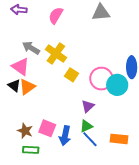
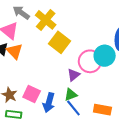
yellow square: (71, 75) -> (60, 42), size x1.5
pink circle: (101, 79) -> (90, 61), moved
orange triangle: (27, 87) -> (15, 51), turned -42

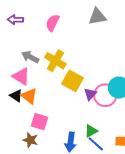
purple triangle: (74, 75) -> (90, 94), moved
pink square: (32, 94) -> (39, 122), moved

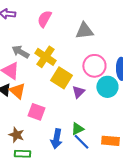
gray triangle: (97, 17) -> (84, 31), moved
pink circle: (105, 95) -> (94, 66), moved
pink square: (39, 122) -> (36, 112), moved

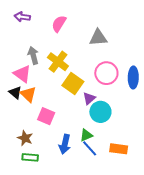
gray arrow: (20, 52) -> (33, 55), turned 42
cyan circle: (107, 87) -> (100, 112), moved

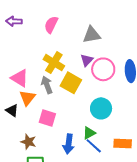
gray arrow: (33, 55) -> (47, 85), moved
black triangle: (15, 93) -> (12, 110), moved
orange triangle: (28, 94) -> (27, 98), turned 30
purple triangle: (89, 98) -> (87, 60), moved

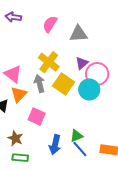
gray triangle: (92, 35) -> (78, 34), moved
cyan circle: (101, 108) -> (89, 89), moved

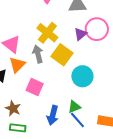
pink circle: (97, 74) -> (97, 29), moved
cyan circle: (89, 89) -> (82, 76), moved

